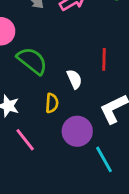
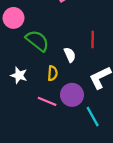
pink line: (25, 140) -> (47, 101), moved, turned -30

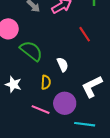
red line: (93, 40) -> (85, 34), moved, turned -35
cyan line: (93, 117) -> (85, 124), turned -54

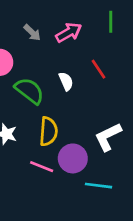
white semicircle: (63, 65) -> (66, 81), moved
yellow semicircle: (46, 82) -> (48, 131), size x1.5

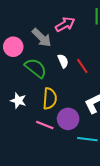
gray arrow: (32, 33) -> (42, 38), moved, size x1.5
red line: (99, 69) -> (82, 66), moved

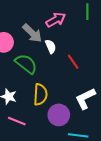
white semicircle: (63, 61) -> (51, 46), moved
pink line: (45, 125) -> (17, 121), moved

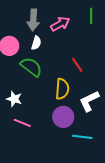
gray arrow: (32, 33) -> (33, 20), moved, turned 50
white semicircle: (51, 46) -> (36, 43), moved, turned 40
yellow semicircle: (40, 95) -> (62, 89), moved

